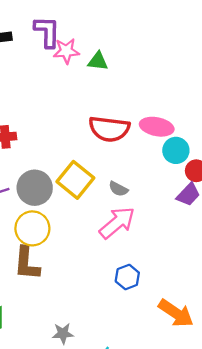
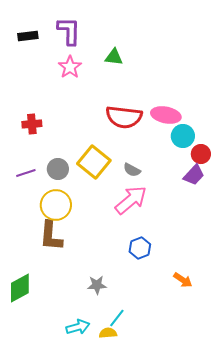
pink star: (66, 51) -> (70, 67), moved, turned -30
gray circle: (35, 188) -> (58, 169), size x0.7
orange arrow: (176, 313) -> (183, 280), size x0.6
gray star: (63, 333) -> (97, 285), moved

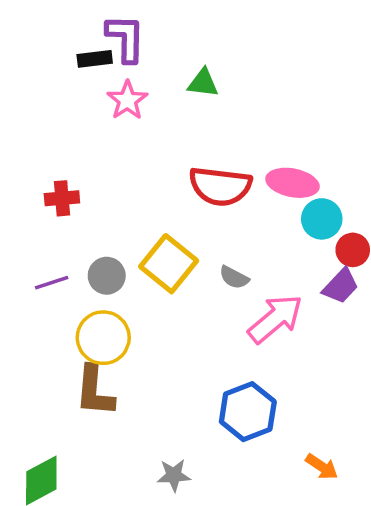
black rectangle: (28, 36) -> (95, 59), moved
pink arrow: (131, 200) -> (275, 319), moved
blue hexagon: (140, 248) -> (248, 412), size x1.5

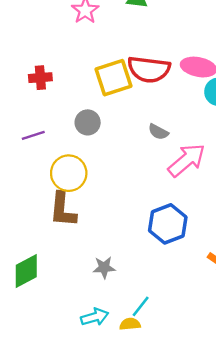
yellow square: (169, 264) -> (114, 78), moved, turned 33
gray circle: (107, 276) -> (88, 122), moved
gray star: (174, 475) -> (104, 267), moved

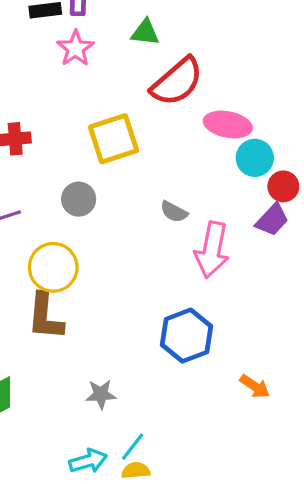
red semicircle: (149, 69) -> (177, 82), moved, turned -48
pink arrow: (187, 160) -> (212, 250), turned 141
cyan line: (141, 306) -> (133, 447), moved

